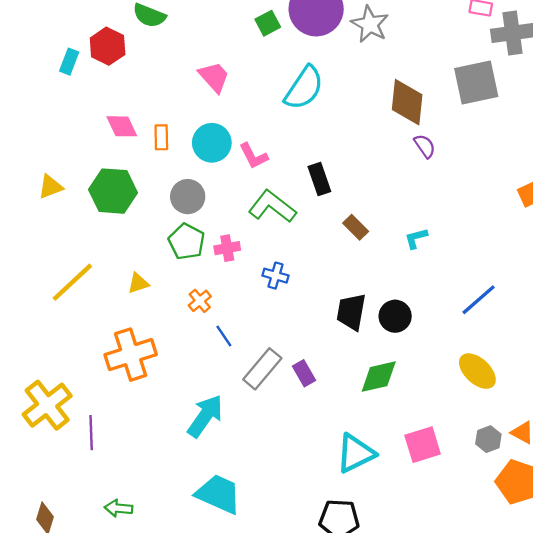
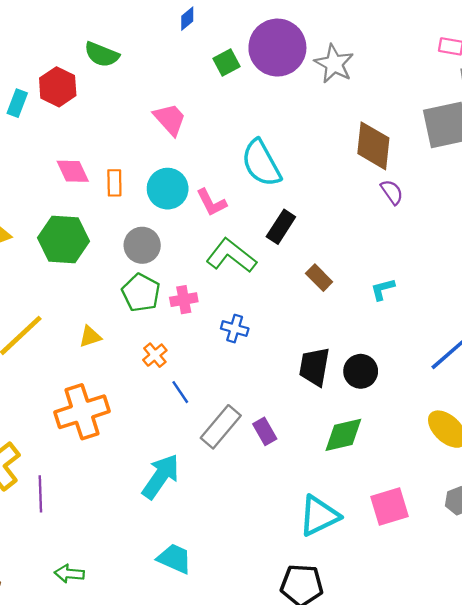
cyan semicircle: (304, 88) -> (261, 163), moved, turned 117
black rectangle: (319, 179) -> (281, 227), turned 52
cyan trapezoid: (218, 494) -> (175, 559), size x0.7

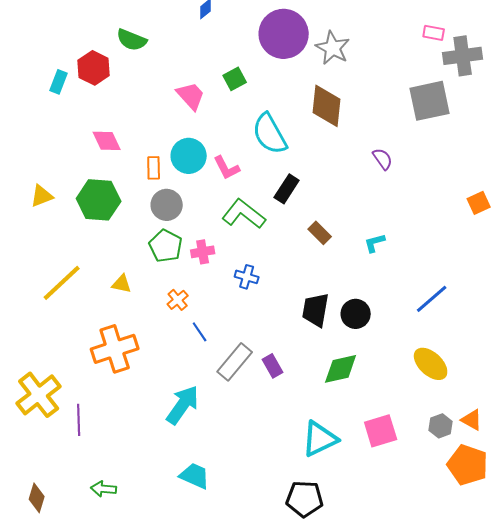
green square: (227, 63) -> (235, 79), moved
brown diamond: (373, 146) -> (327, 106), moved
orange rectangle: (114, 183) -> (154, 168), moved
yellow triangle: (90, 337) -> (122, 284), turned 30

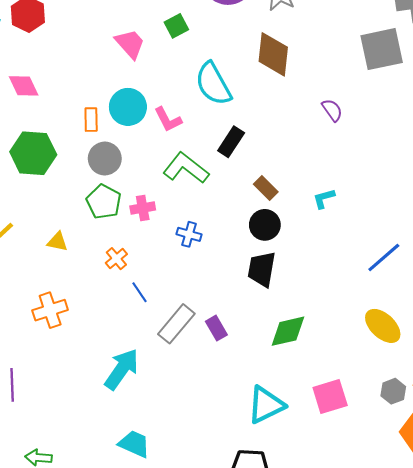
pink diamond: (107, 141) -> (24, 86), moved
black circle: (356, 314) -> (265, 225), moved
orange cross: (115, 349) -> (50, 310), size x0.7

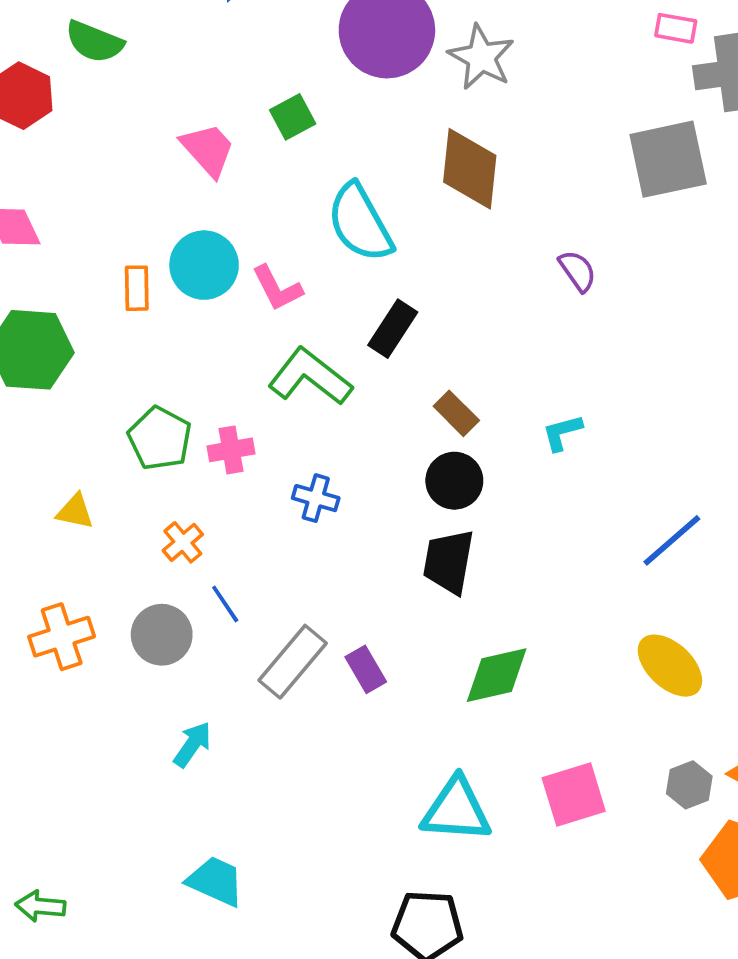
gray circle: (105, 159) -> (162, 635), moved
cyan arrow: (122, 369) -> (192, 744), size x0.6
cyan triangle: (266, 405) -> (456, 810), turned 30

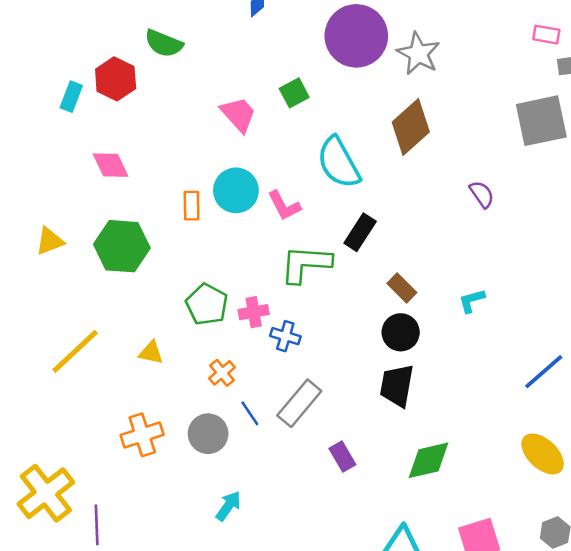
brown diamond: (470, 169) -> (411, 127), turned 42
green L-shape: (310, 377) -> (306, 264), turned -34
blue cross: (316, 498) -> (285, 336), moved
gray rectangle: (293, 662) -> (299, 403), moved

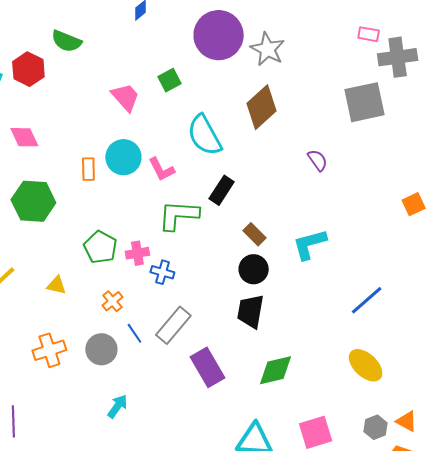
cyan L-shape: (472, 301) -> (310, 244), size x1.6
purple rectangle: (342, 456) -> (208, 367), size x1.6

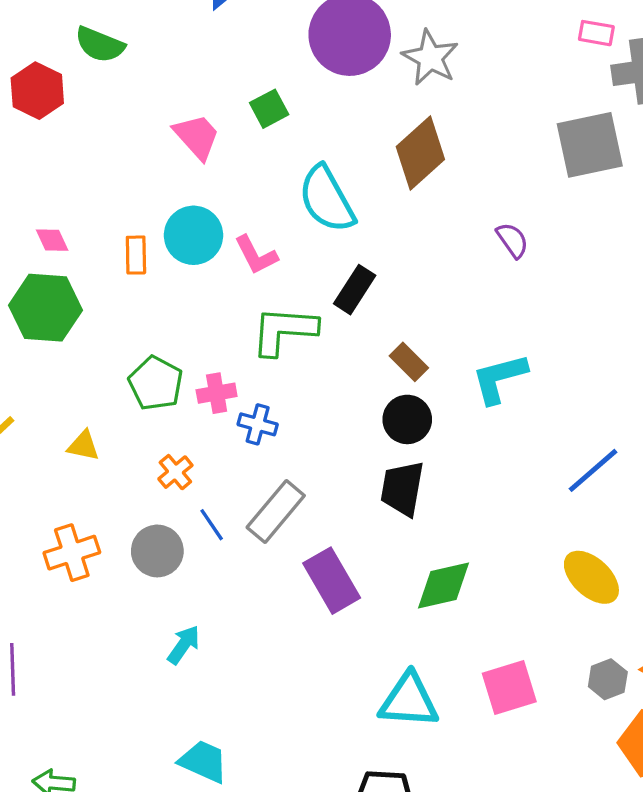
pink diamond: (24, 137) -> (52, 240), moved, size x0.7

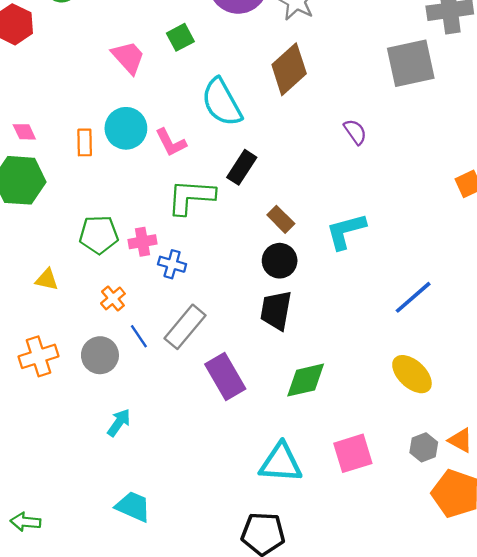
green pentagon: (156, 383) -> (99, 235), turned -30

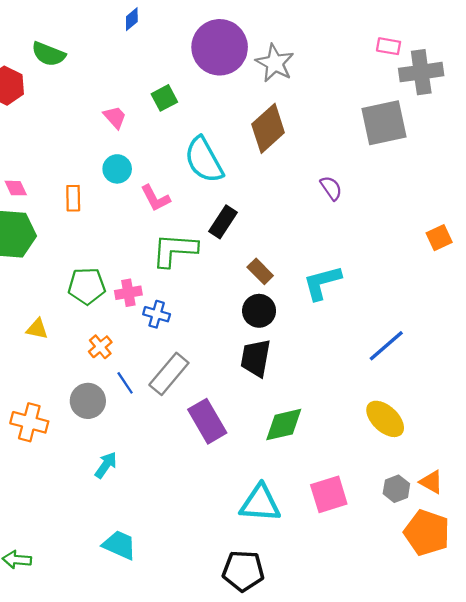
pink trapezoid: (128, 57) -> (115, 117), size x0.7
cyan circle: (126, 128) -> (117, 169), moved, size x0.7
orange cross: (38, 356) -> (29, 422), moved, turned 33

